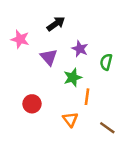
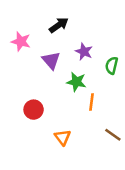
green star: (73, 78) -> (76, 82), turned 30
orange triangle: (70, 119) -> (62, 137), moved

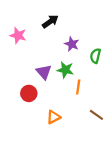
purple triangle: (51, 60) -> (44, 72), moved
orange triangle: (62, 137) -> (54, 117), turned 40

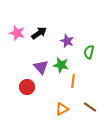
black arrow: (50, 21) -> (39, 33), moved
orange triangle: (54, 117) -> (62, 109), moved

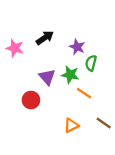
pink star: (17, 33) -> (15, 48), moved
green semicircle: (89, 52) -> (91, 63), moved
orange line: (73, 81) -> (84, 93), turned -64

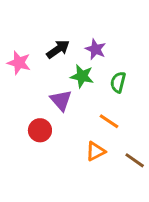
purple star: (77, 47) -> (96, 49), moved
green star: (70, 75) -> (82, 76), moved
orange triangle: (71, 125) -> (96, 151), moved

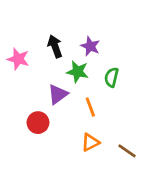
black arrow: (58, 49) -> (55, 46), turned -75
purple triangle: (61, 100) -> (58, 94), turned 35
orange line: (109, 121) -> (90, 107), moved, turned 36

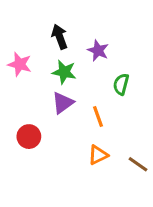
black arrow: (55, 46) -> (60, 37), moved
green star: (78, 72) -> (64, 72), moved
red circle: (38, 123) -> (29, 137), moved

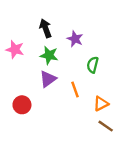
orange triangle: (98, 155) -> (101, 104), moved

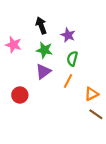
green semicircle: (93, 65) -> (72, 59), moved
orange line: (75, 90) -> (68, 81), turned 48

